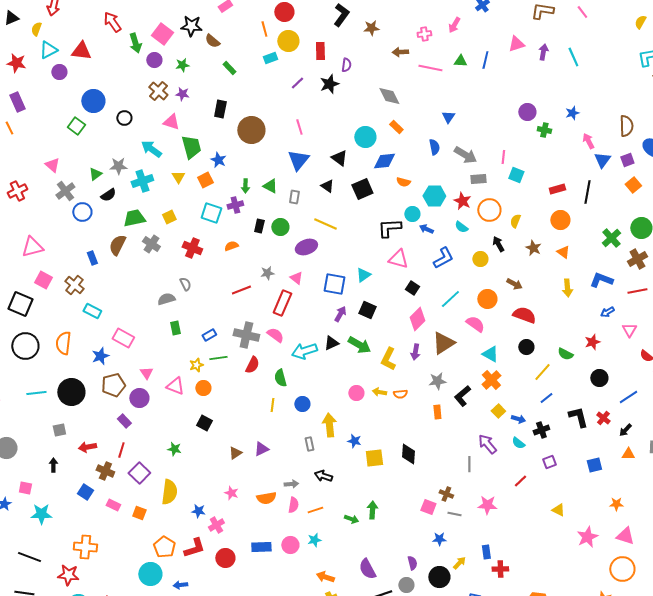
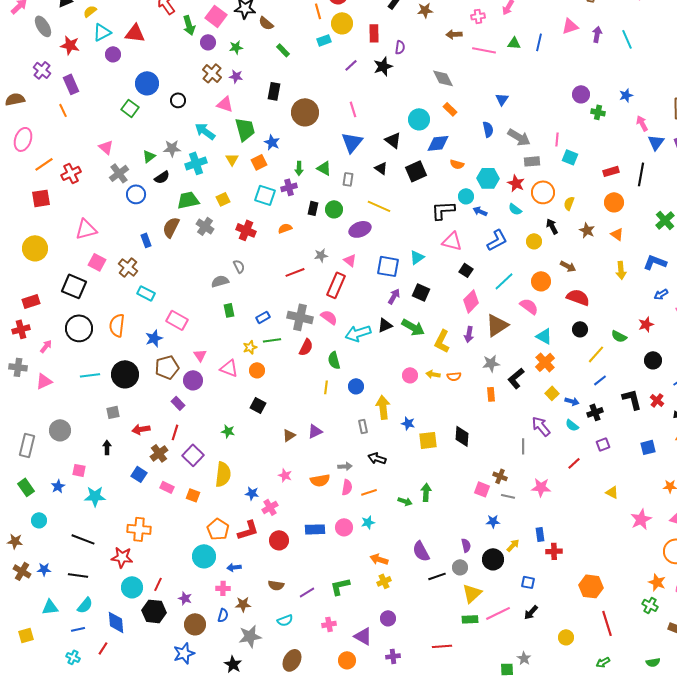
yellow semicircle: (36, 29) -> (90, 11), turned 32
brown cross: (105, 471) -> (159, 453), turned 30

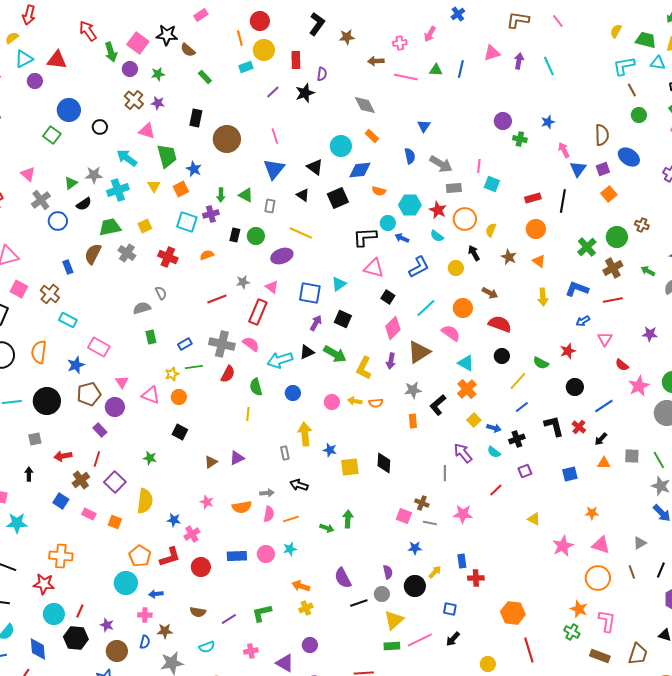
blue circle: (356, 386) -> (293, 393), moved

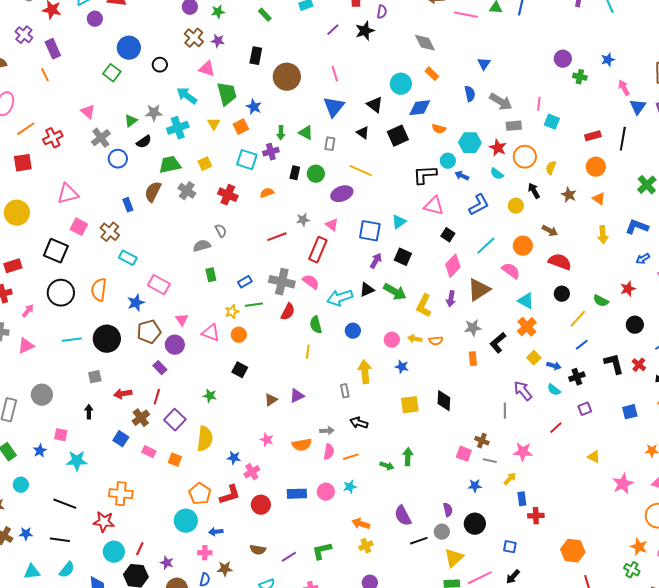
blue star: (330, 450) -> (402, 367), moved
yellow arrow: (435, 572) -> (510, 479), moved

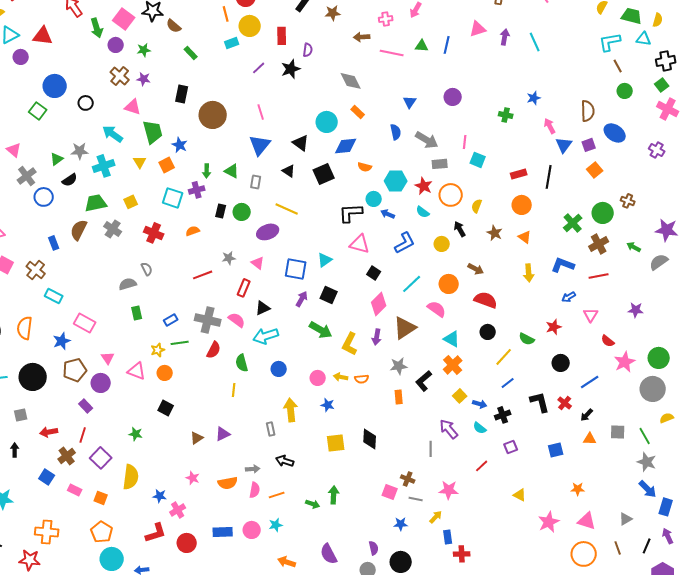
purple circle: (563, 59) -> (453, 97), moved
red rectangle: (318, 250) -> (244, 288), size x0.7
black triangle: (367, 290) -> (263, 308), moved
orange pentagon: (200, 494) -> (102, 532), moved

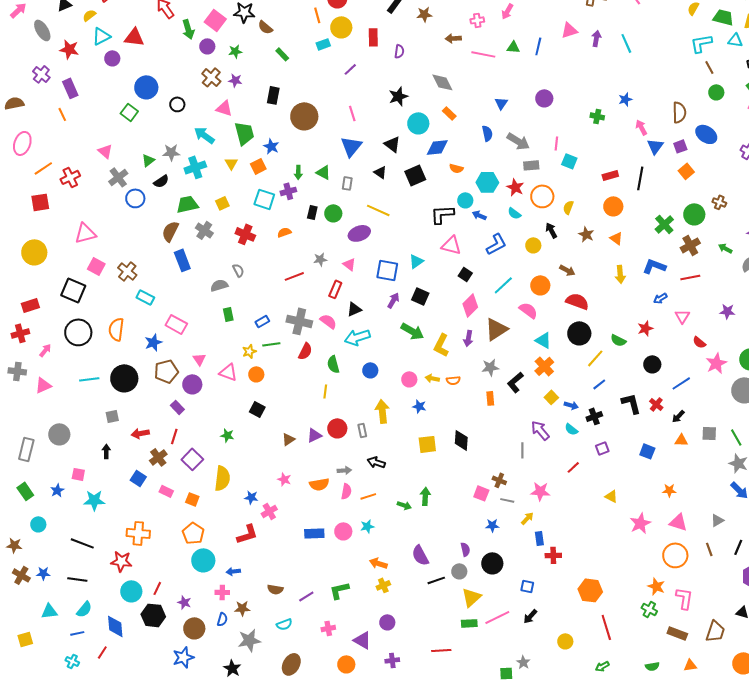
black star: (291, 69) -> (398, 96), moved
blue rectangle: (54, 243) -> (182, 260), moved, size x1.5
black circle: (488, 332) -> (579, 333), size x1.5
blue square: (556, 450) -> (647, 451), turned 35
red circle: (187, 543) -> (337, 428), moved

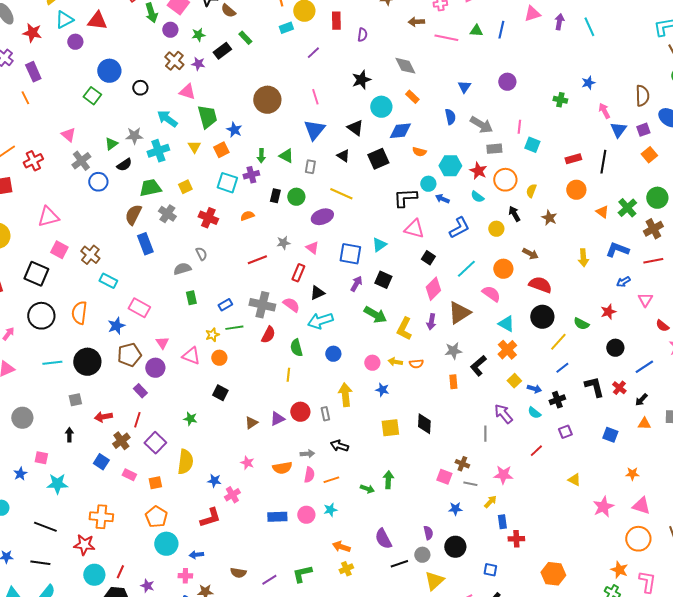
black rectangle: (273, 95) -> (222, 51), moved, turned 42
orange triangle: (616, 238) -> (602, 212), moved
orange square: (192, 499) -> (155, 483), turned -32

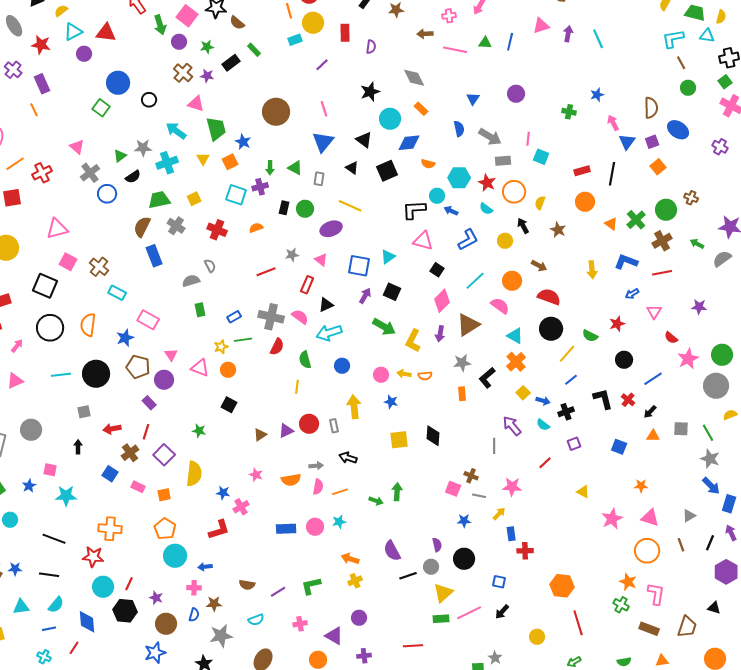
brown pentagon: (129, 355) -> (138, 367), turned 30

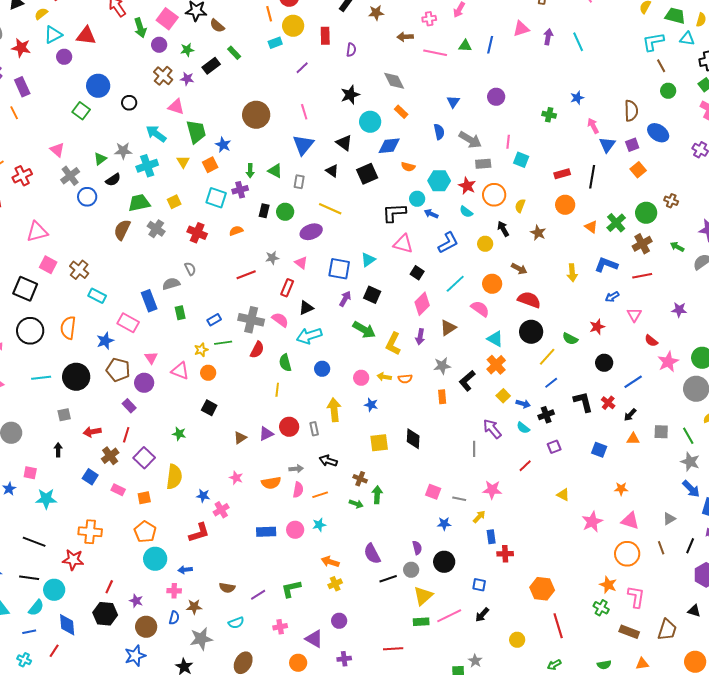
blue rectangle: (154, 256) -> (149, 301), moved
brown triangle: (468, 325) -> (448, 328), size x0.7
brown cross: (471, 476) -> (360, 479), moved
cyan circle: (103, 587) -> (54, 590), moved

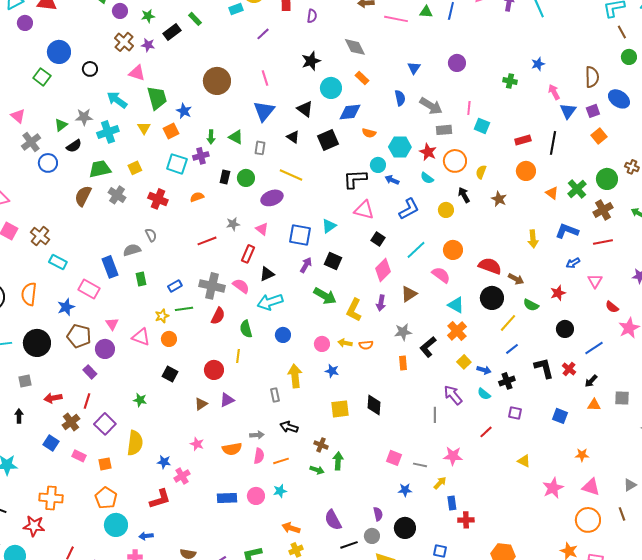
brown arrow: (519, 269) -> (516, 279), moved
red circle: (289, 427) -> (214, 370), moved
purple square: (554, 447) -> (515, 413), turned 32

